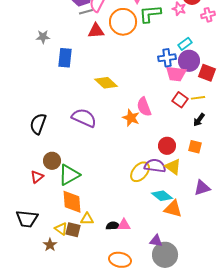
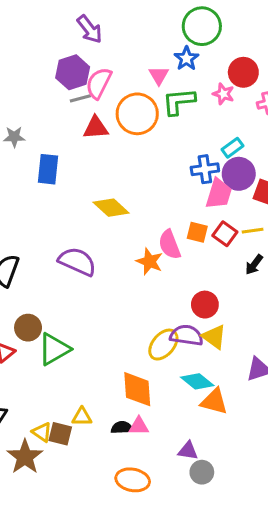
pink trapezoid: (176, 74) -> (219, 194), turned -80
orange square: (195, 147) -> (197, 232), moved
orange diamond: (72, 202) -> (137, 389), moved
brown star: (50, 245) -> (25, 457), size x1.6
gray circle: (165, 255) -> (202, 472), size x0.6

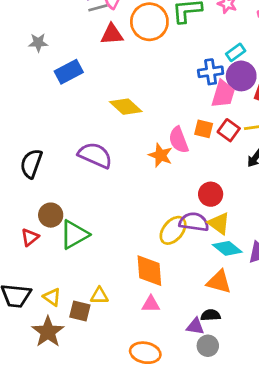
blue rectangle: (48, 169) -> (69, 72), turned 56
cyan diamond: (197, 381) -> (227, 248), moved
black semicircle: (122, 428) -> (211, 315), moved
yellow triangle: (42, 432) -> (52, 297), moved

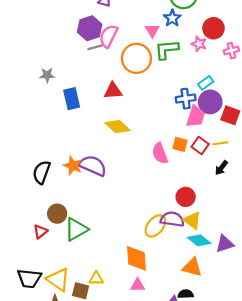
red triangle: (112, 34) -> (113, 91), moved
blue rectangle: (69, 72) -> (72, 99), turned -75
orange star: (161, 155) -> (73, 166), moved
yellow triangle: (52, 297) -> (58, 280), size x1.6

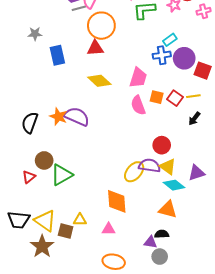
orange circle: (136, 58) -> (101, 26), moved
cyan rectangle: (206, 83) -> (170, 40), moved
pink trapezoid: (196, 116) -> (138, 78), moved
purple triangle: (225, 244) -> (196, 173), moved
pink triangle: (138, 285) -> (109, 229), moved

